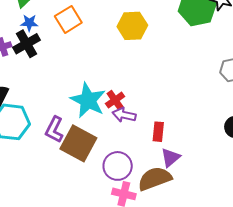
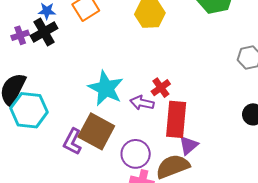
red cross: (115, 100) -> (161, 88), moved
purple L-shape: (54, 130) -> (72, 142), moved
red rectangle: (158, 132) -> (176, 119), size x1.8

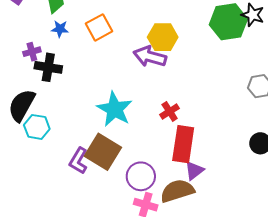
black cross: (44, 32) -> (48, 67), moved, turned 36
purple arrow: (142, 103) -> (150, 57), moved, size x1.4
cyan hexagon: (29, 110) -> (37, 127), size x0.7

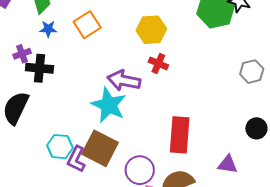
purple arrow: (150, 57) -> (124, 81), moved
red cross: (170, 111) -> (158, 63), moved, turned -30
cyan hexagon: (37, 127) -> (60, 147), moved
purple triangle: (194, 171) -> (228, 164), moved, turned 50

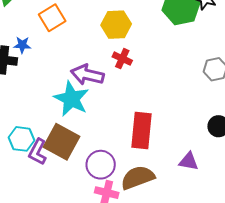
blue star: (48, 29) -> (22, 45), moved

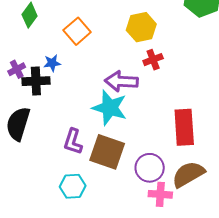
red cross: (122, 59) -> (153, 60), turned -36
cyan hexagon: (22, 139) -> (73, 186), moved
purple L-shape: (38, 152) -> (73, 142), moved

